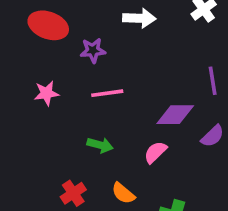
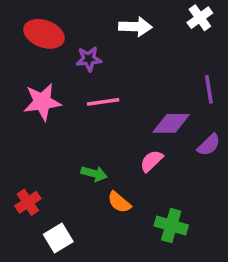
pink star: (46, 93) -> (42, 102), size x1.5
green arrow: (100, 145) -> (94, 174), moved
red cross: (73, 193) -> (28, 202), moved

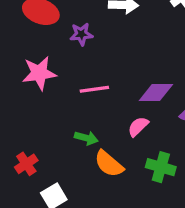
pink line: (103, 102) -> (94, 89), moved
orange semicircle: (119, 202) -> (109, 164), size x1.4
green cross: (171, 225) -> (161, 167), moved

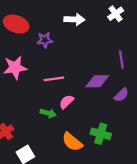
pink semicircle: (138, 127) -> (66, 102), moved
orange semicircle: (109, 164) -> (72, 142), moved

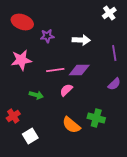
white arrow: (74, 19) -> (81, 40), moved
purple diamond: (97, 81) -> (79, 70), moved
green arrow: (48, 113) -> (36, 95), moved

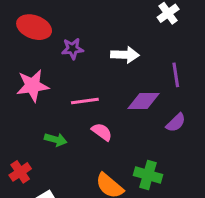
purple diamond: (79, 70) -> (143, 101), moved
pink semicircle: (66, 90) -> (102, 132), turned 80

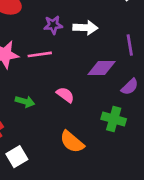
purple star: (73, 49) -> (53, 25), moved
pink line: (85, 101) -> (40, 54), moved
green cross: (148, 175) -> (114, 119), moved

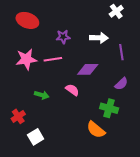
white arrow: (85, 28) -> (99, 38), moved
purple diamond: (102, 68) -> (88, 69), moved
orange semicircle: (72, 142) -> (96, 130), moved

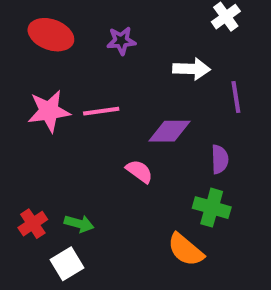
purple star: (63, 37) -> (121, 41), moved
purple semicircle: (121, 84) -> (220, 159), moved, turned -48
green arrow: (42, 95) -> (79, 224), moved

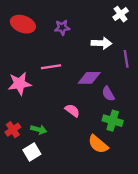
pink star: (49, 111) -> (20, 84), moved
purple semicircle: (220, 159) -> (108, 94), moved, turned 152
pink semicircle: (139, 171) -> (72, 111), moved

